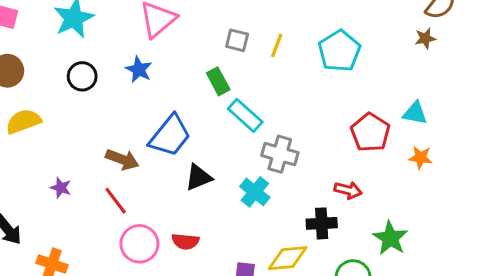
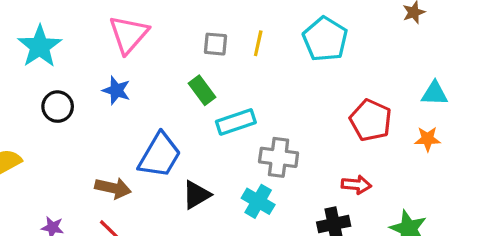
cyan triangle: (415, 113) -> (435, 93), moved
cyan rectangle: (245, 115) -> (236, 122), turned -52

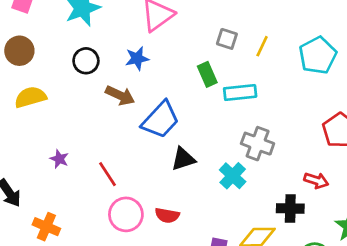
blue star: (116, 90) -> (137, 58), turned 30
cyan rectangle: (236, 122) -> (240, 92), moved
brown arrow: (113, 188) -> (120, 95), moved

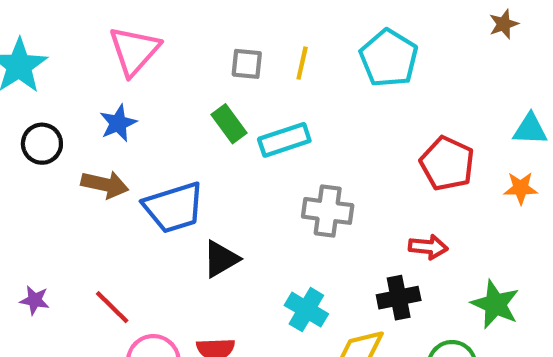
blue trapezoid: (161, 120) -> (174, 208), turned 42
cyan cross: (233, 176) -> (306, 310), moved

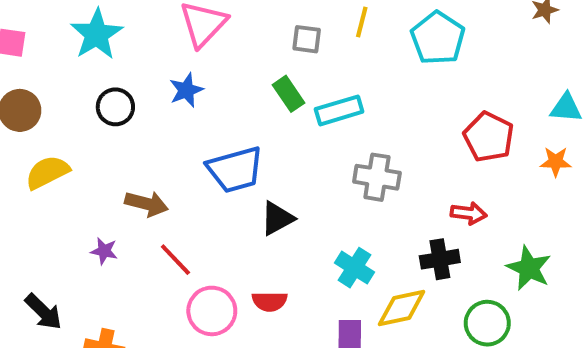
yellow line: (302, 63) -> (362, 22), moved
brown arrow: (105, 185) -> (146, 204), moved

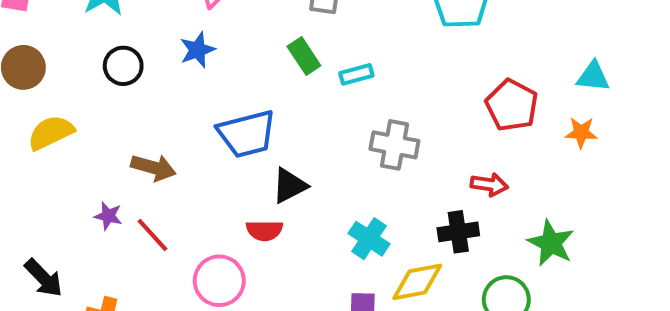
cyan rectangle: (339, 110) -> (356, 74), size x0.7
red line: (175, 260) -> (153, 235), moved
red semicircle: (270, 301) -> (264, 230), moved

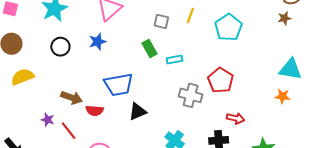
cyan triangle: (593, 77) -> (291, 69), size x1.4
red pentagon: (512, 105) -> (221, 80), moved
red semicircle: (264, 230) -> (95, 111), moved

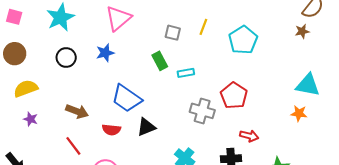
blue trapezoid: (119, 85) -> (127, 98), turned 44
red semicircle: (95, 111) -> (111, 130), moved
purple star: (48, 120) -> (31, 119), moved

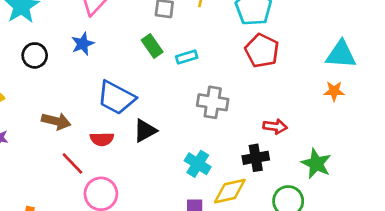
red pentagon: (234, 96) -> (262, 51), moved
red line: (73, 146) -> (72, 163), moved

